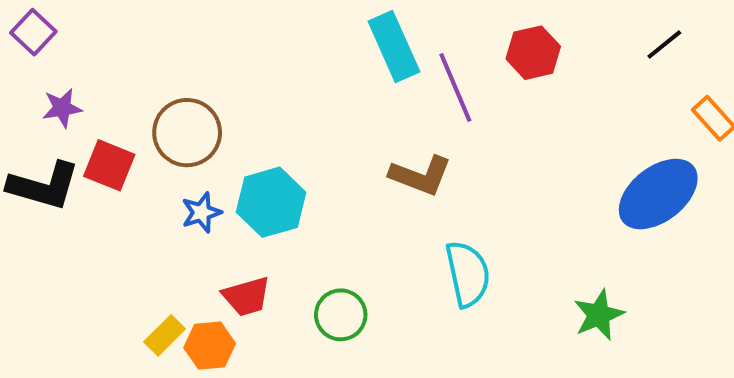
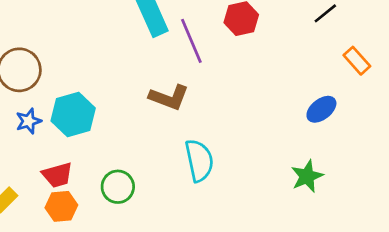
blue ellipse: (658, 194) -> (321, 109), size x0.6
green star: (599, 315) -> (307, 176), moved
orange hexagon: (210, 346) -> (61, 206), moved

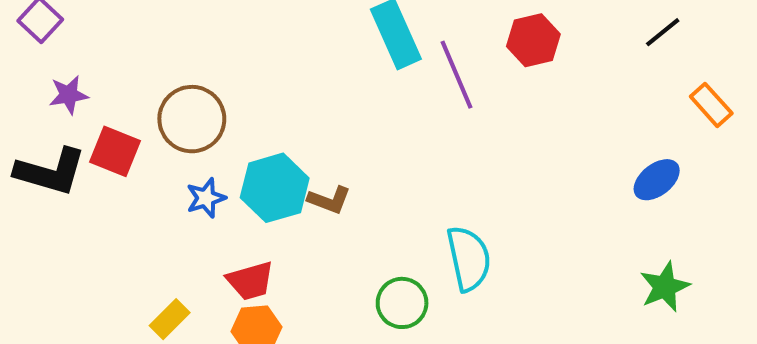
brown L-shape: (169, 97) -> (329, 200), moved, size x0.7
green star: (307, 176) -> (665, 287), moved
green circle: (118, 187) -> (402, 303), moved

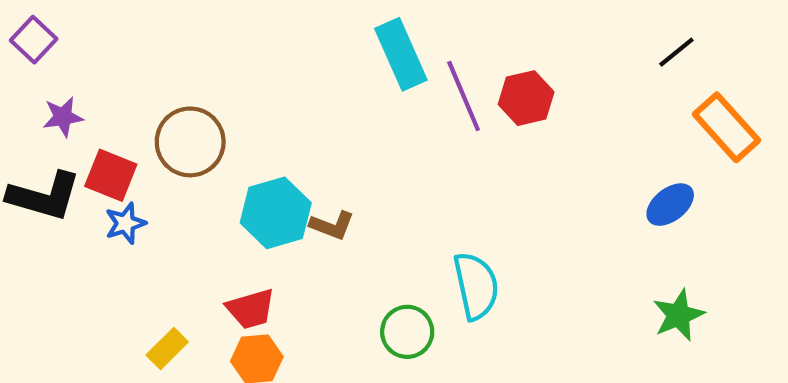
red hexagon: (533, 40) -> (526, 98), moved
orange rectangle: (711, 105) -> (727, 127), size x1.5
blue star: (206, 198) -> (125, 223), moved

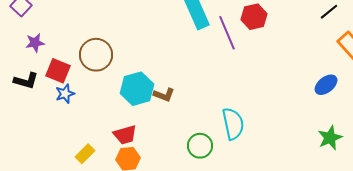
red hexagon: (526, 98) -> (254, 17), moved
black L-shape: (44, 196) -> (26, 81), size x0.7

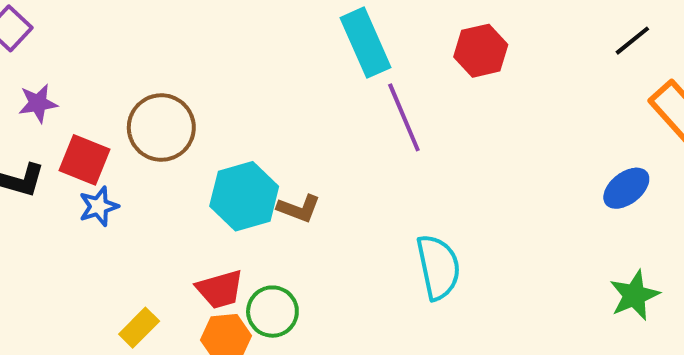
purple line: (227, 33) -> (404, 117), moved
green circle: (200, 146) -> (272, 312), moved

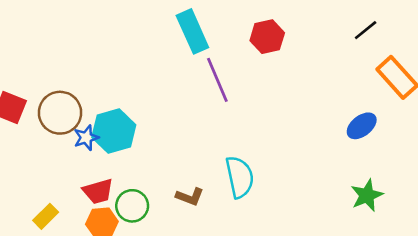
brown circle: (161, 128) -> (60, 113), moved
blue star: (99, 206) -> (86, 138), moved
brown L-shape: (299, 208) -> (190, 197), moved

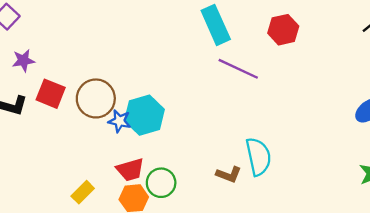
purple line: (217, 80) -> (238, 69), turned -42
blue star: (86, 138) -> (120, 121), turned 30
brown L-shape: (190, 197) -> (229, 174), moved

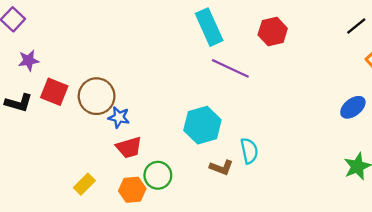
cyan hexagon: (144, 115) -> (202, 125), moved
cyan semicircle: (258, 157) -> (249, 151), size x0.7
red trapezoid: (130, 170) -> (129, 147), moved

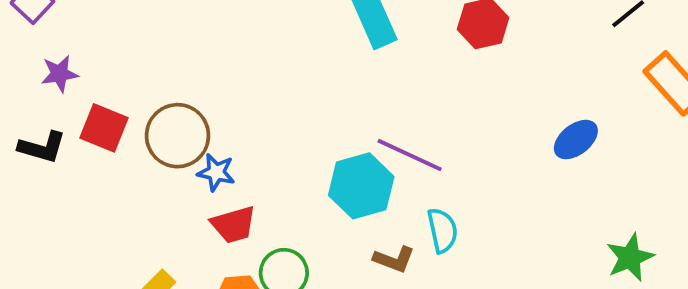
purple line: (230, 68) -> (410, 155), moved
blue ellipse: (353, 107) -> (576, 140), moved

